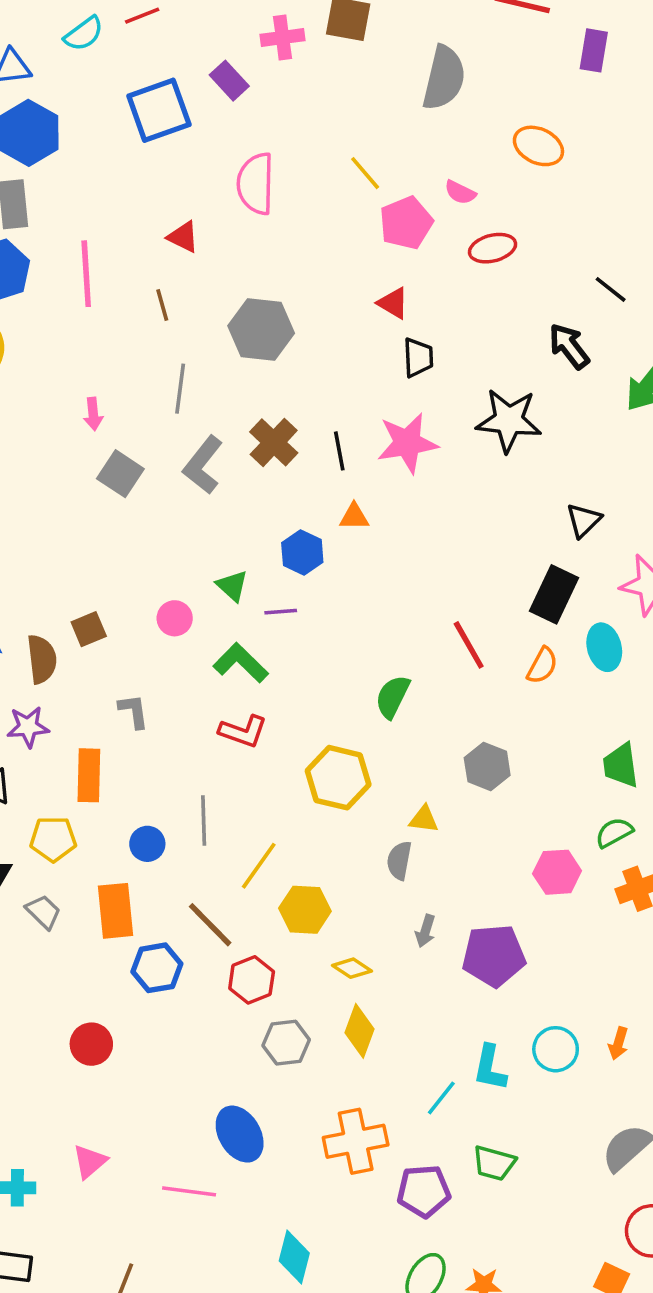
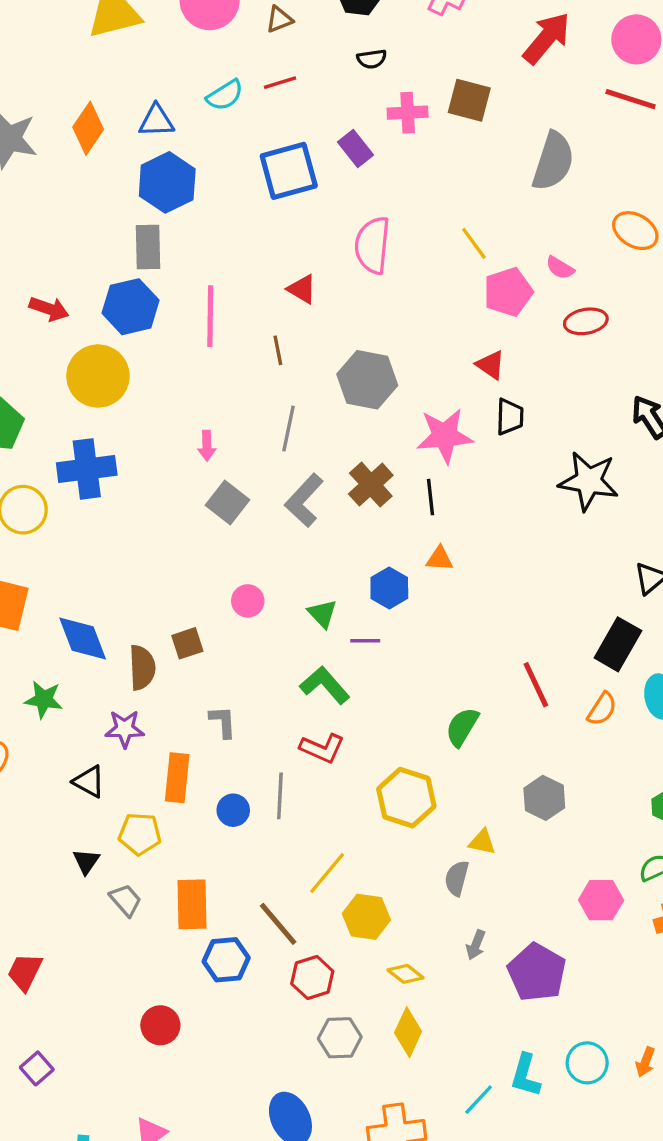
pink star: (407, 443) -> (445, 436), moved
pink circle: (175, 618) -> (248, 601), moved
gray line: (204, 820) -> (280, 796), moved
blue circle: (147, 844) -> (233, 810), moved
purple pentagon: (494, 956) -> (537, 972), turned 30

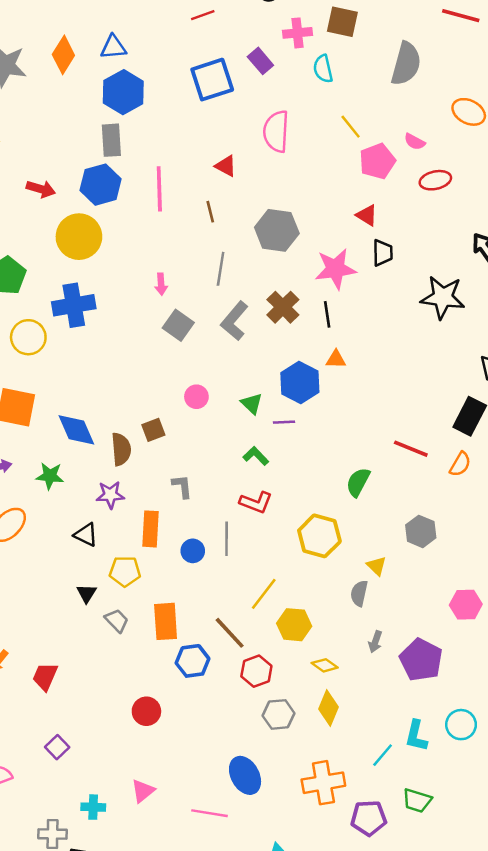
cyan semicircle: (225, 95) -> (323, 69), moved, turned 112
blue hexagon: (389, 588) -> (300, 382), size x1.4
green L-shape: (325, 685) -> (256, 456), size x0.7
red line: (536, 685) -> (411, 449), turned -40
yellow triangle: (482, 842) -> (377, 566), turned 35

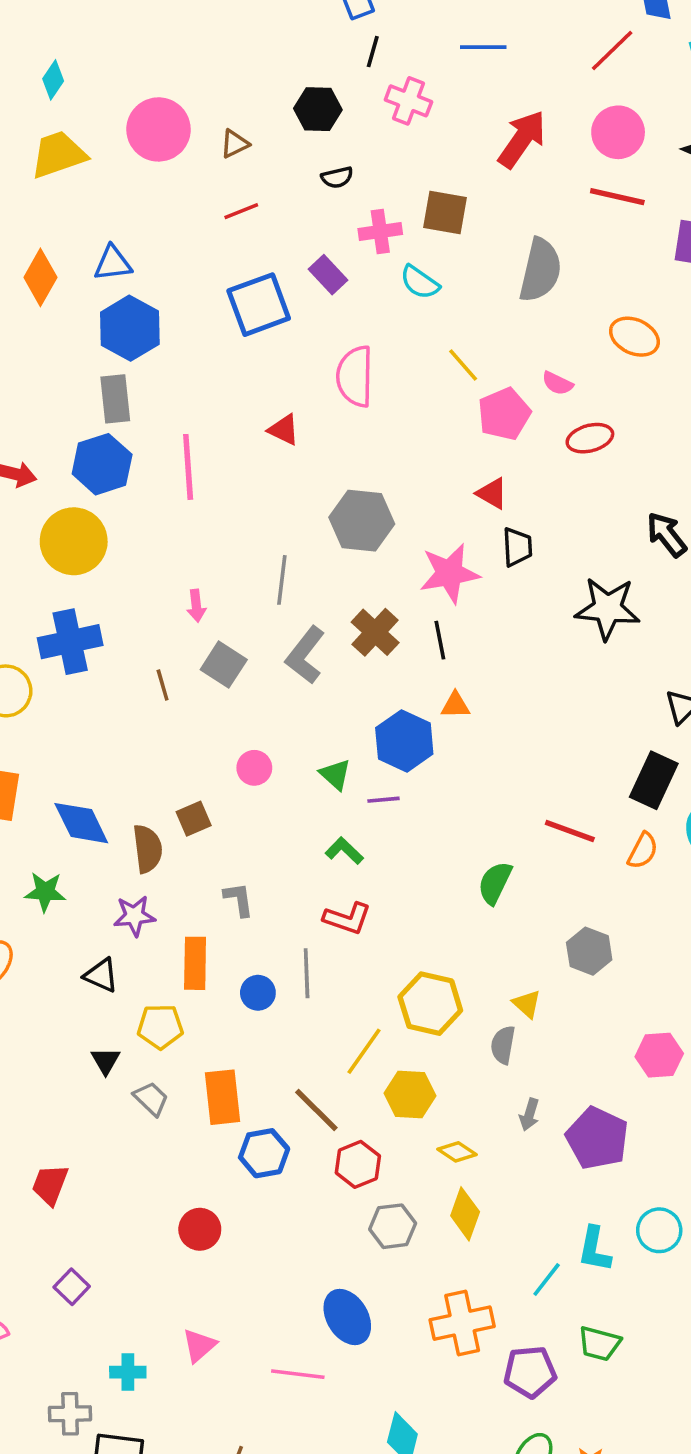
cyan semicircle: (323, 69) -> (420, 282), turned -40
brown line: (210, 212) -> (163, 685), moved
yellow hexagon: (319, 536) -> (430, 1004), moved

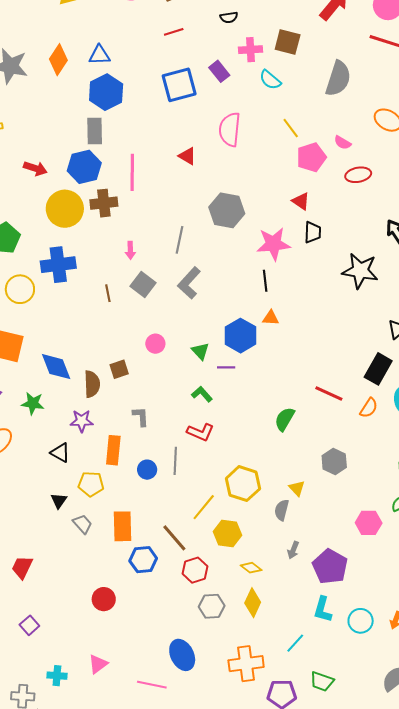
brown cross: (375, 632) -> (104, 203), moved, turned 36
cyan L-shape: (594, 1249) -> (323, 609), moved

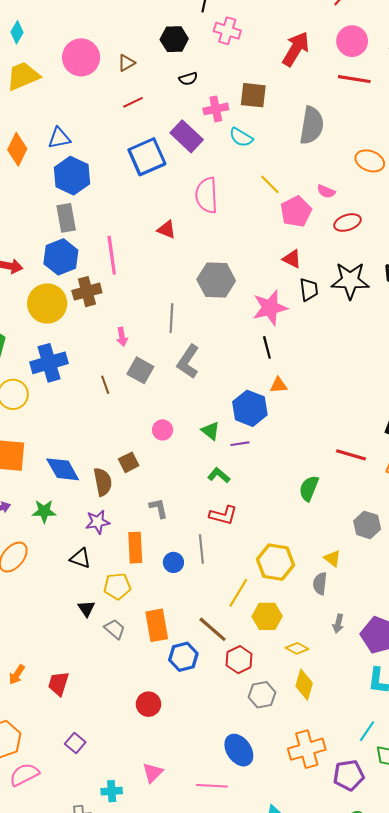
purple rectangle: (219, 71) -> (187, 136), size x1.4
black star: (360, 271) -> (350, 281), moved
cyan line: (295, 643) -> (367, 731), moved

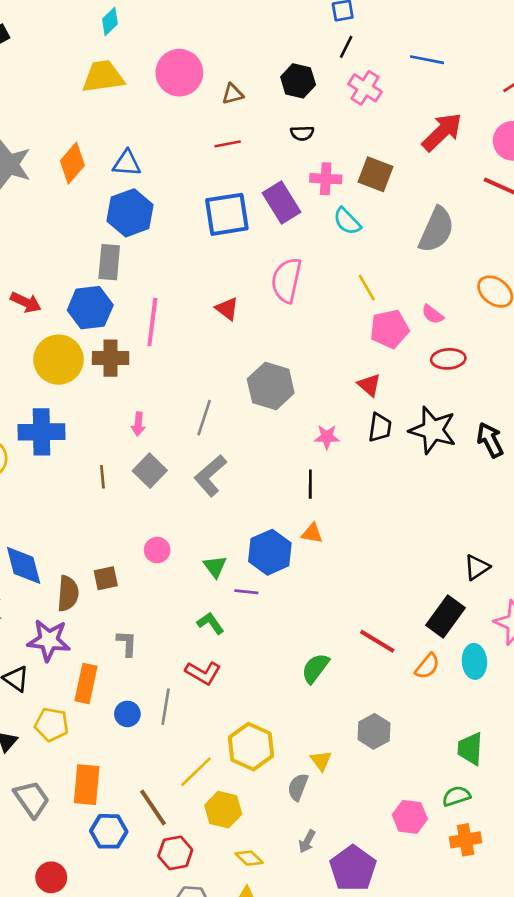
pink star: (270, 308) -> (327, 437), size x0.6
purple star: (98, 522) -> (49, 640), size x1.4
gray trapezoid: (115, 629) -> (32, 799), moved, size x1.4

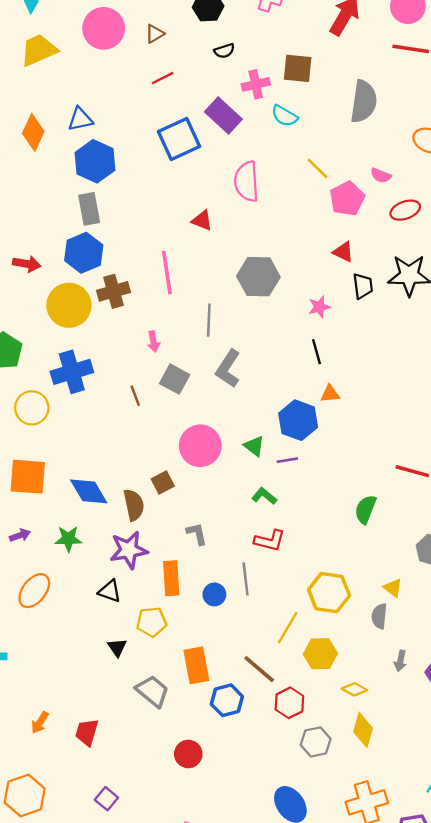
pink line: (152, 322) -> (167, 272), moved
pink circle: (157, 550) -> (200, 446), size x1.8

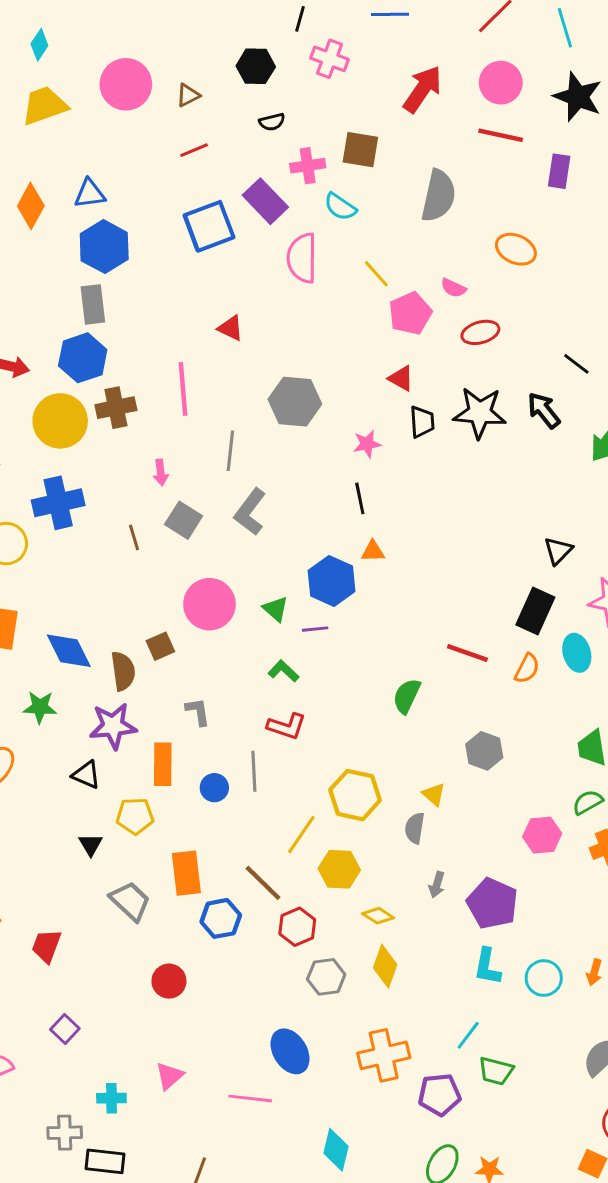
pink semicircle: (246, 181) -> (302, 258), moved

